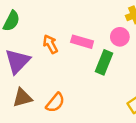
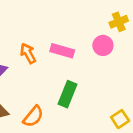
green rectangle: (104, 62) -> (67, 94), moved

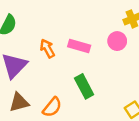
green rectangle: (67, 94) -> (84, 86), turned -50

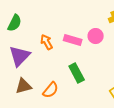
pink circle: (117, 41) -> (96, 36), moved

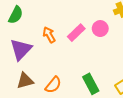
pink rectangle: (73, 40) -> (76, 33), turned -60
green rectangle: (77, 73) -> (91, 84), moved

